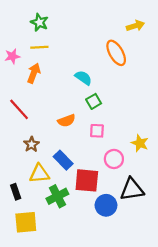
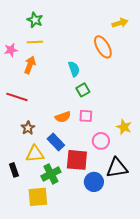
cyan semicircle: (83, 78) -> (74, 69), turned 35
red line: (19, 109) -> (17, 97), turned -30
orange semicircle: (66, 121) -> (63, 117), moved
yellow square: (26, 222) -> (38, 197), moved

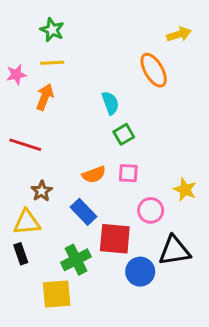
yellow triangle: (35, 154) -> (27, 222), moved

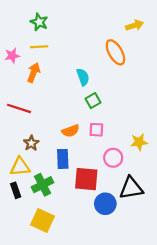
yellow star: (185, 190) -> (139, 142), turned -30
blue rectangle: (83, 212) -> (63, 159), turned 42
green cross: (76, 260) -> (42, 185), moved
yellow square: (57, 294) -> (42, 221), turned 30

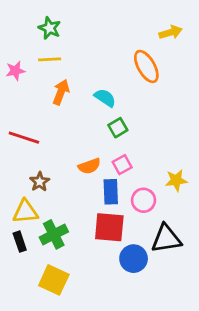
orange arrow: (34, 73) -> (61, 92), moved
cyan semicircle: (83, 77) -> (105, 98), turned -36
pink square: (96, 130) -> (122, 165), turned -32
blue rectangle: (63, 159) -> (111, 192), moved

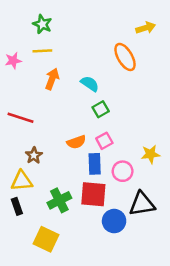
green cross: (54, 234) -> (59, 200), moved

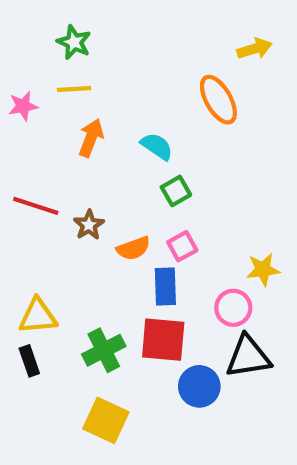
brown star: (34, 155) -> (89, 225), moved
pink circle: (123, 171) -> (233, 308), moved
yellow square: (46, 239) -> (106, 420), moved

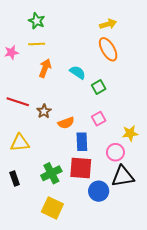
yellow arrow: (255, 49) -> (108, 24), moved
green square: (176, 191) -> (99, 87), moved
pink square: (182, 246) -> (99, 119), moved
yellow triangle: (38, 316) -> (20, 143), moved

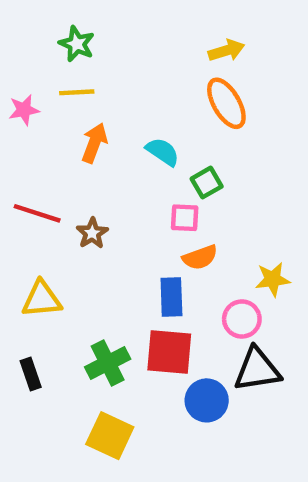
pink square: (99, 119) -> (185, 218), moved, turned 32
orange semicircle: (66, 123) -> (200, 257), moved

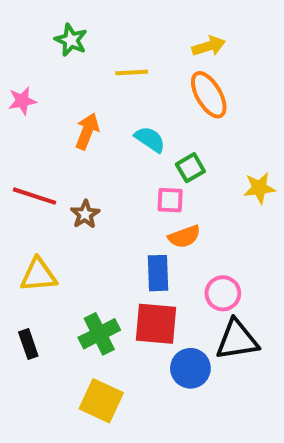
yellow line: (77, 92) -> (132, 72), moved
yellow star: (273, 279) -> (259, 188), moved

